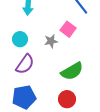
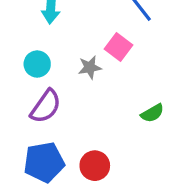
green semicircle: (72, 71) -> (152, 113), moved, size x0.6
red circle: (67, 99) -> (95, 166), moved

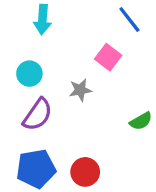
gray star: (90, 67) -> (80, 90), moved

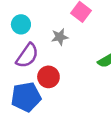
red circle: (85, 172) -> (48, 77), moved

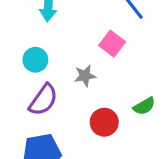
red circle: (48, 77) -> (104, 122), moved

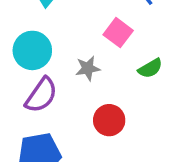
cyan circle: (35, 60) -> (32, 50), size x1.4
green semicircle: (144, 106) -> (150, 68), moved

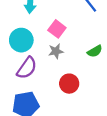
pink square: (118, 33) -> (57, 29), moved

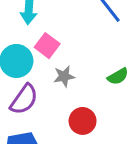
pink square: (57, 29) -> (47, 46), moved

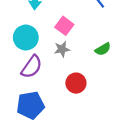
pink square: (47, 46) -> (64, 26), moved

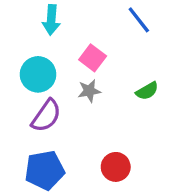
red circle: (76, 83) -> (116, 167), moved

